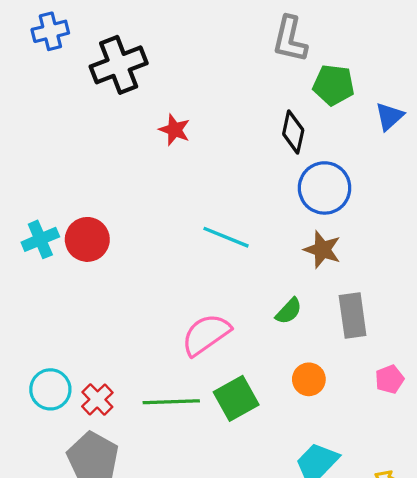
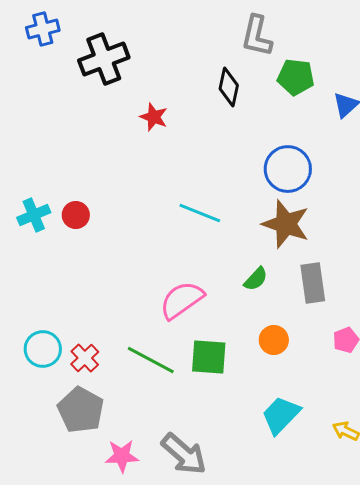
black diamond: (293, 132) -> (229, 87), moved
red circle: (87, 239) -> (76, 215), size x0.7
brown star: (322, 250) -> (286, 224), size x1.4
green square: (236, 398) -> (209, 357), turned 33
green line: (171, 402) -> (151, 360), turned 30

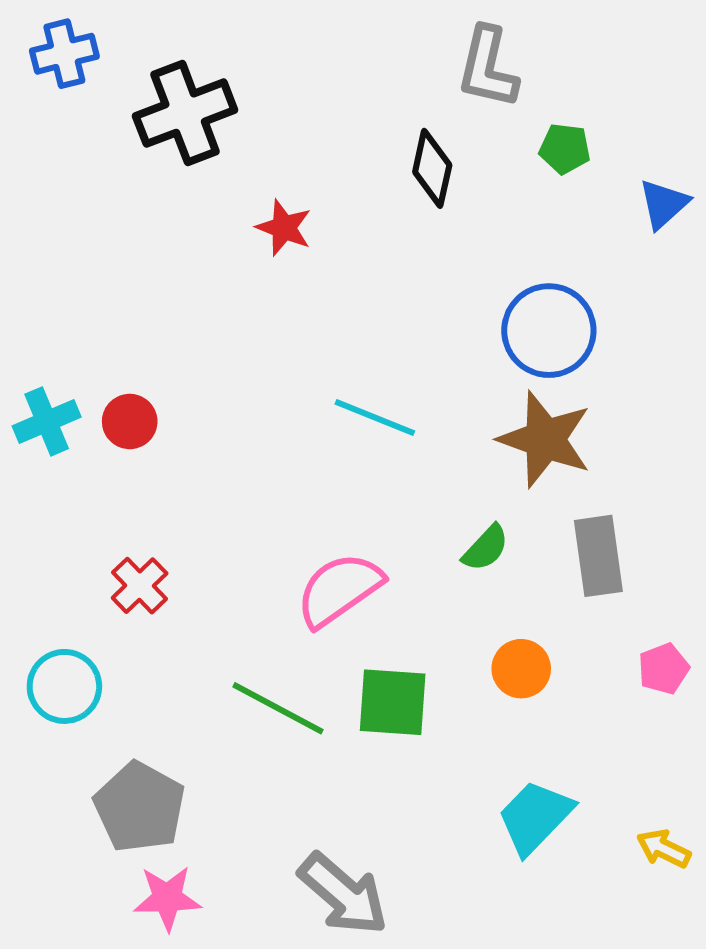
green pentagon: (296, 77) -> (565, 149), size x0.7
red cross: (85, 358) -> (140, 586), moved
pink star: (122, 456) -> (167, 898), moved

